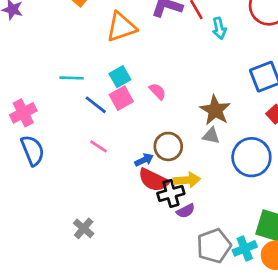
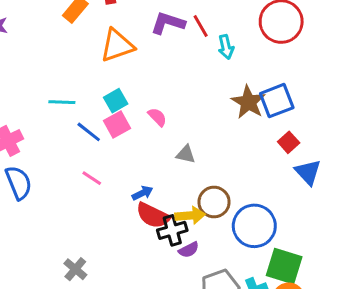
brown star: (215, 110) -> (248, 102), moved
gray triangle: (211, 136) -> (186, 154), moved
brown circle: (168, 146) -> (214, 202), moved
blue circle: (251, 157) -> (254, 226), moved

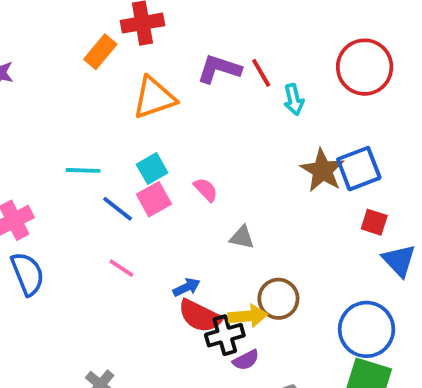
red square: (289, 142) -> (374, 222), turned -30
blue circle: (254, 226) -> (366, 329), moved

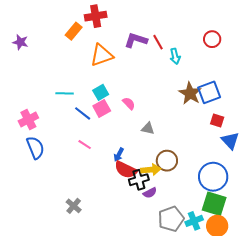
red circle: (365, 67) -> (212, 39), size x0.6
blue arrow: (187, 287) -> (119, 155), turned 144

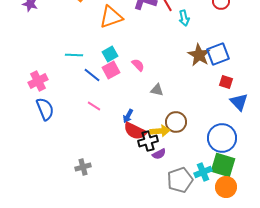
gray cross: (74, 206) -> (83, 167), turned 35
cyan cross: (194, 221) -> (203, 172), moved

